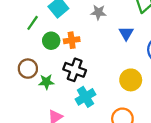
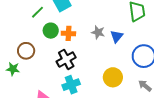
gray star: (98, 12) -> (98, 32), moved
black cross: (75, 70) -> (66, 59), turned 30
green star: (46, 82) -> (13, 69), moved

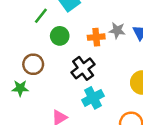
orange cross: (68, 33) -> (96, 37), moved

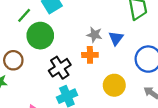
green circle: (60, 36) -> (40, 36), size x1.5
orange cross: (96, 37) -> (90, 55), moved

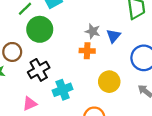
black cross: (60, 68) -> (39, 70), moved

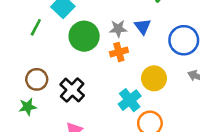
green circle: (40, 29) -> (84, 36), moved
cyan cross: (63, 90) -> (130, 100), moved

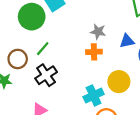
blue triangle: (143, 26) -> (127, 41), moved, turned 42
green line: (36, 27) -> (43, 49), moved
green circle: (84, 36) -> (32, 17), moved

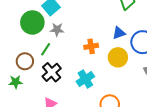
gray star: (98, 32) -> (57, 30), moved
yellow circle: (119, 82) -> (118, 57), moved
cyan cross: (94, 95) -> (85, 79), moved

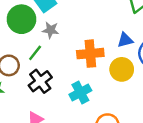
orange cross: (91, 46) -> (90, 54), size x1.5

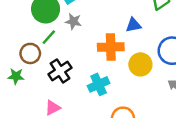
blue triangle: (125, 40) -> (133, 25), moved
green line: (35, 53) -> (49, 37), moved

